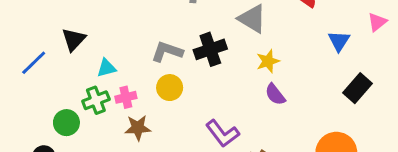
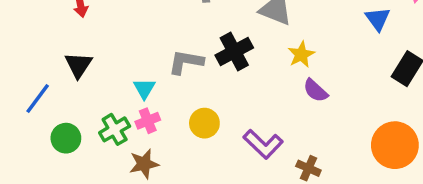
cyan triangle: (106, 68) -> (144, 89), moved, turned -36
yellow circle: (170, 88) -> (204, 123), moved
green circle: (66, 123) -> (66, 138), moved
brown star: (138, 128) -> (144, 164), moved

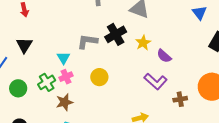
yellow star: (301, 54) -> (143, 43), moved
purple L-shape: (263, 144) -> (156, 81), moved
brown cross: (308, 168) -> (180, 99), moved, turned -32

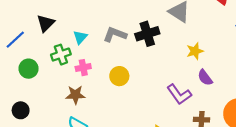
yellow star: (143, 43) -> (195, 51), moved
purple semicircle: (164, 56) -> (205, 78), moved
cyan triangle: (63, 58) -> (80, 37), moved
green cross: (47, 82) -> (61, 55), moved

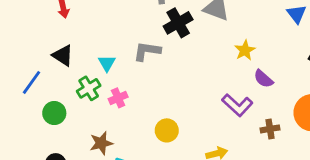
black triangle: (46, 23) -> (63, 55), turned -30
black cross: (147, 34) -> (178, 23), moved
yellow circle: (119, 76) -> (167, 130), moved
brown star: (75, 95) -> (101, 143), moved

